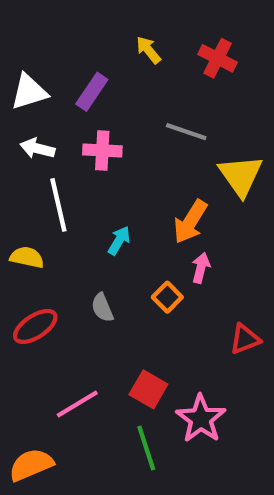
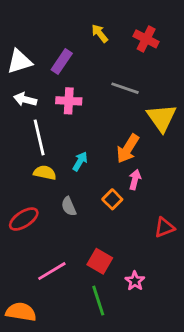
yellow semicircle: (27, 257) -> (45, 173), moved
pink star: (201, 419) -> (135, 281), size x0.6
orange semicircle: (31, 465) -> (21, 312), turned 32

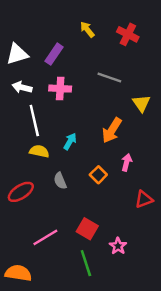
yellow triangle: (162, 118) -> (141, 103), size x0.7
pink arrow: (135, 180) -> (127, 162), moved

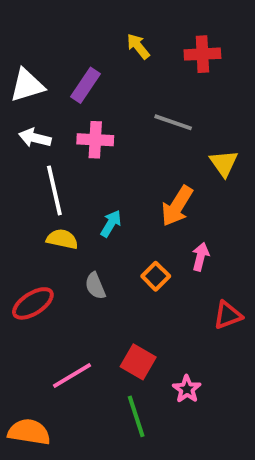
red cross: (128, 34) -> (202, 54), turned -30

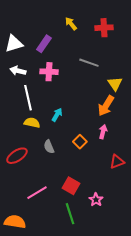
orange arrow: (177, 206) -> (106, 106), moved

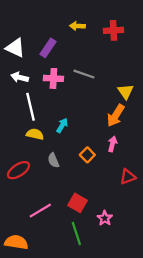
yellow arrow: (71, 24) -> (77, 26), turned -48
white triangle: (14, 44) -> (15, 48), turned 42
gray line: (89, 63) -> (84, 74), moved

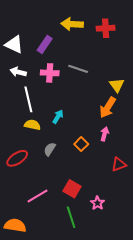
yellow arrow: (77, 26) -> (72, 24), size x1.5
gray semicircle: (53, 160) -> (50, 149), turned 56

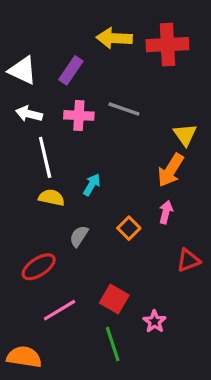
red cross: (106, 28) -> (167, 45), size x1.4
red ellipse: (17, 158) -> (39, 267), moved

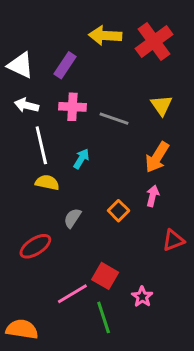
red cross: (167, 45) -> (154, 42), turned -33
gray line: (124, 109) -> (114, 119), moved
yellow triangle: (185, 135) -> (161, 105), moved
cyan arrow: (92, 185) -> (81, 159), moved
pink line: (60, 310) -> (72, 294), moved

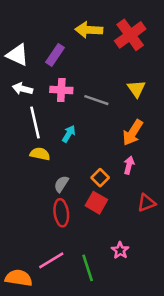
red ellipse: (35, 246) -> (61, 213), moved, turned -64
red square: (105, 276) -> (96, 203), moved
pink line: (72, 294) -> (51, 260), moved

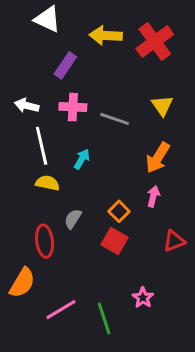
white triangle: (17, 55) -> (48, 19), moved
red ellipse: (61, 213) -> (45, 241), moved
orange semicircle: (19, 278) -> (22, 283), moved, turned 112

